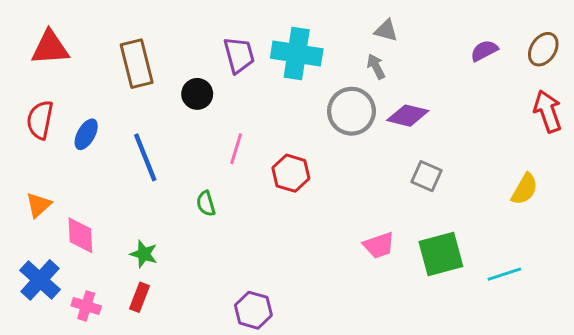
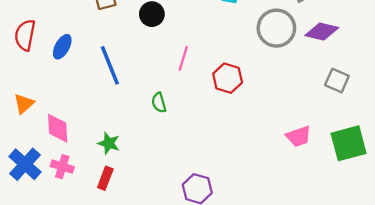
pink cross: (86, 306) -> (62, 167), moved

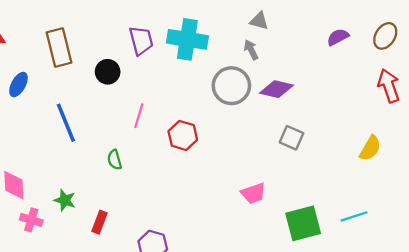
blue ellipse: (62, 47) -> (19, 85), moved
green square: (349, 143) -> (303, 223), moved
pink cross: (62, 167) -> (31, 220), moved
red rectangle: (105, 178) -> (99, 222), moved

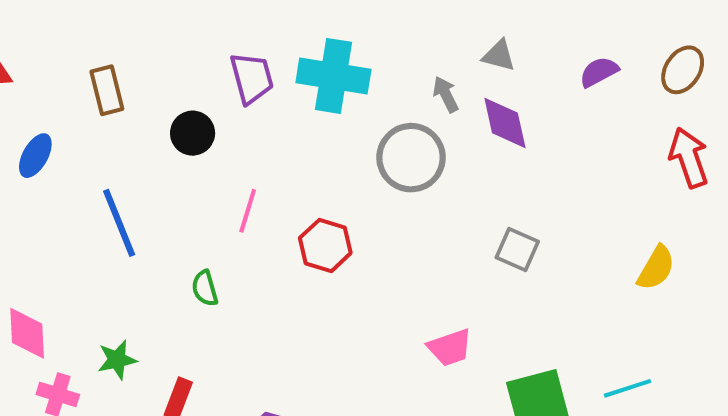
gray triangle: (259, 21) -> (499, 56), moved
brown rectangle: (59, 47) -> (107, 90), size x0.7
purple diamond: (277, 89) -> (505, 123), moved, turned 64
green star: (65, 200) -> (117, 360), turned -30

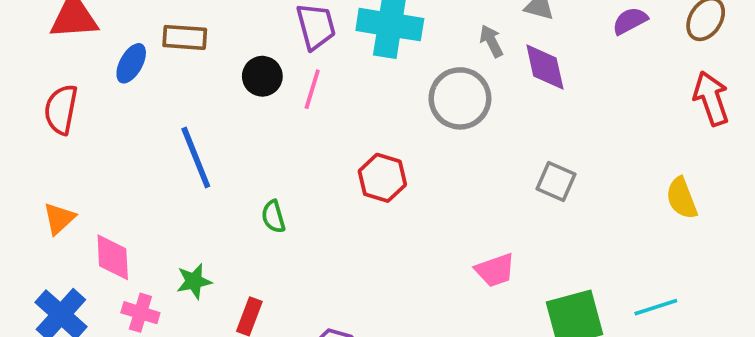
brown rectangle: (107, 90) -> (185, 37), turned -72
blue ellipse: (35, 156) -> (131, 63), moved
pink line: (248, 211) -> (312, 89), moved
yellow semicircle: (656, 268) -> (682, 198), turned 129

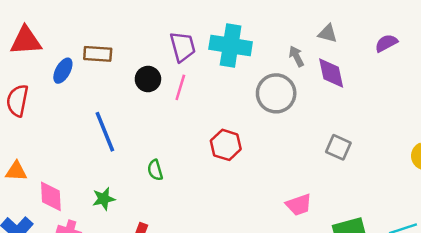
orange triangle: (59, 218) -> (16, 171), turned 45
green star: (194, 281) -> (104, 199), moved

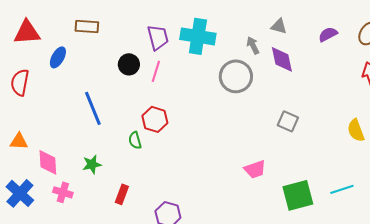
brown rectangle: (98, 54) -> (87, 26), moved
red hexagon: (226, 145) -> (155, 119), moved

